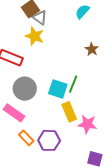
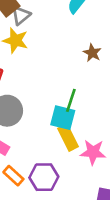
gray triangle: (40, 17) -> (21, 15), turned 49
cyan square: (58, 89) -> (63, 118), moved

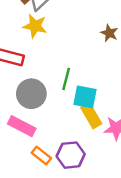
green line: (71, 100) -> (66, 79), moved

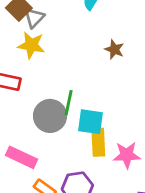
gray circle: (31, 94) -> (50, 116), moved
yellow rectangle: (91, 116) -> (98, 142), turned 30

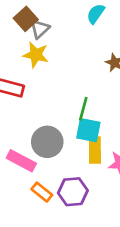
green line: (69, 103) -> (83, 109), moved
gray circle: (50, 116) -> (47, 142), moved

